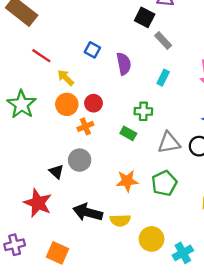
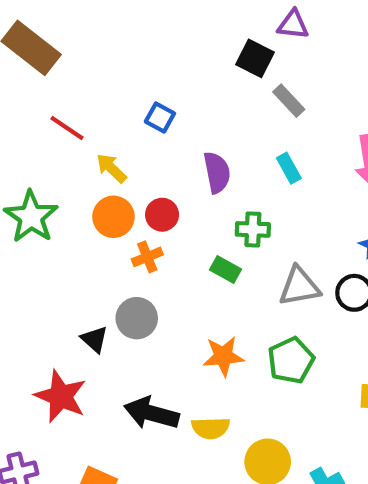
purple semicircle: (124, 64) -> (217, 172), moved
cyan rectangle: (163, 78) -> (289, 168), turned -56

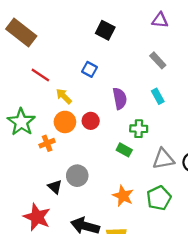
black square: (255, 58) -> (105, 30), moved
orange cross: (147, 257) -> (47, 143), moved
orange star: (223, 356) -> (123, 196), turned 30

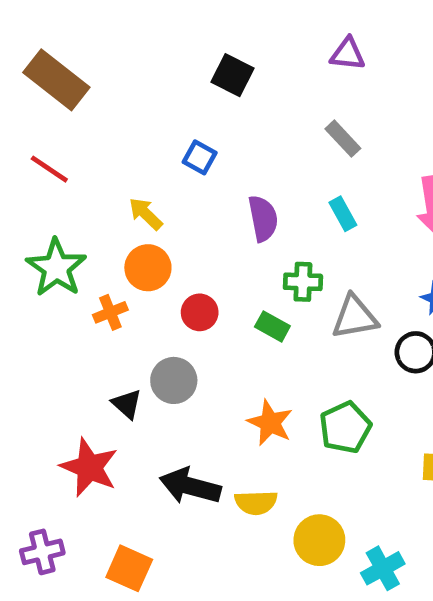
red line: (40, 75) -> (49, 169), moved
red circle: (91, 121) -> (200, 312), moved
gray triangle: (163, 159) -> (355, 317), moved

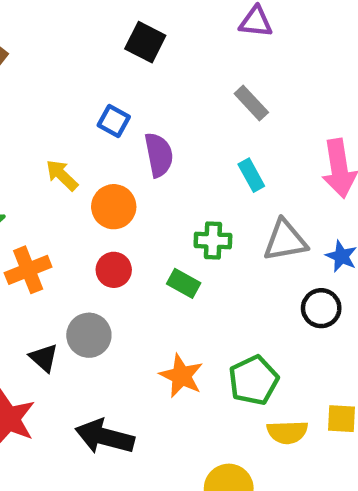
purple semicircle: (263, 218) -> (159, 155), moved
orange circle: (148, 268) -> (114, 207), moved
orange cross: (110, 312) -> (28, 270), size x1.4
gray triangle: (355, 317) -> (285, 241), moved
yellow semicircle: (256, 503) -> (287, 432), moved

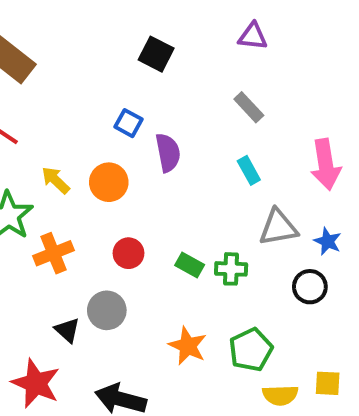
yellow arrow: (62, 175) -> (56, 180), moved
orange circle: (114, 207) -> (109, 182), moved
green cross: (213, 241) -> (231, 269), moved

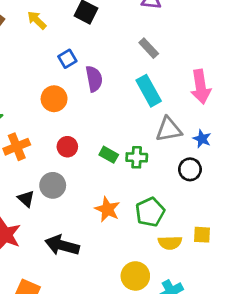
blue square: (128, 123) -> (67, 59), turned 30
cyan rectangle: (249, 170) -> (149, 91), size x1.6
yellow arrow: (56, 180) -> (37, 20), moved

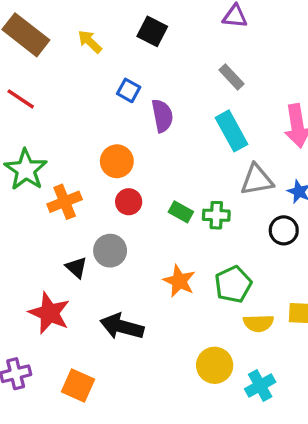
blue square: (67, 59) -> (129, 90), turned -30
orange circle: (54, 99) -> (117, 161), moved

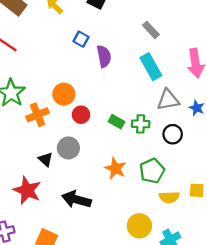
orange circle: (117, 161) -> (64, 94), moved
black circle: (284, 230) -> (173, 134), moved

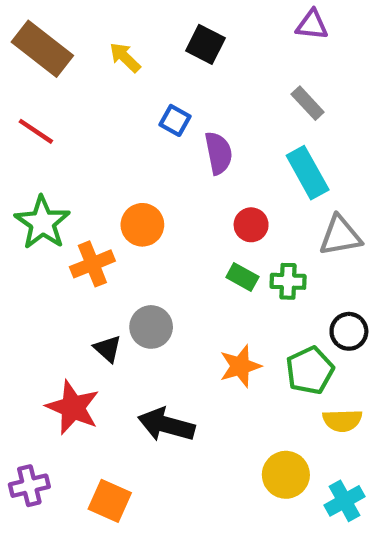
red circle: (81, 115) -> (251, 225), moved
black circle: (173, 134) -> (349, 331), moved
orange star: (115, 169) -> (240, 366), turned 30

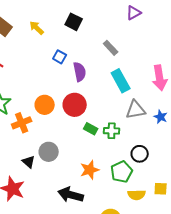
purple triangle: (312, 25) -> (134, 13), moved, turned -35
gray rectangle: (308, 103) -> (111, 48), moved
red circle: (251, 225) -> (75, 105), moved, size x1.5
black arrow: (166, 425) -> (71, 195), moved

